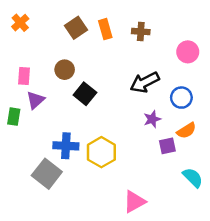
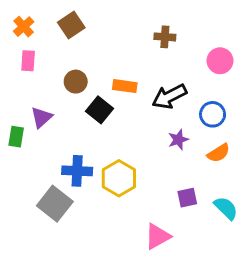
brown square: (76, 28) -> (71, 25), moved
orange rectangle: (105, 29) -> (125, 86), moved, turned -66
pink rectangle: (24, 76) -> (28, 61), moved
purple square: (167, 146) -> (187, 198), moved

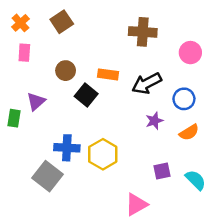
brown cross: (165, 37) -> (143, 32), size x1.5

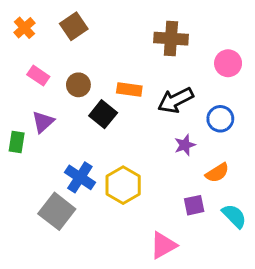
pink rectangle: (24, 53) -> (38, 76), moved, turned -60
orange semicircle: (189, 132) -> (217, 173), moved
blue cross: (67, 148) -> (80, 177), turned 30

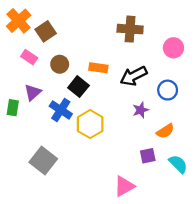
brown square: (74, 26) -> (46, 31), moved
orange cross: (24, 28) -> (19, 21), size x1.5
blue cross: (80, 177) -> (61, 110), moved
yellow hexagon: (123, 185) -> (90, 124), moved

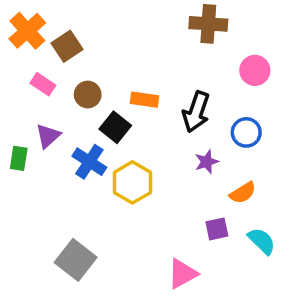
brown cross: (130, 29) -> (208, 24), moved
black arrow: (134, 76) -> (196, 112), turned -44
gray square: (43, 160) -> (76, 260), moved

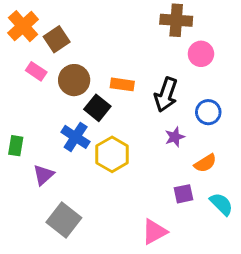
pink circle: (255, 70) -> (201, 54), moved
brown circle: (88, 95) -> (74, 80), size x1.4
purple triangle: (48, 136) -> (43, 175), moved
green rectangle: (19, 158) -> (16, 146), moved

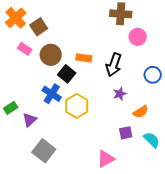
blue circle: (208, 112) -> (153, 75), moved
green rectangle: (16, 146) -> (11, 108), moved, turned 48

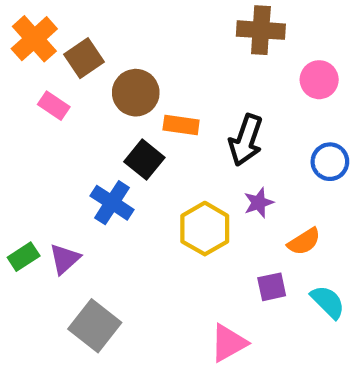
pink circle: (138, 37) -> (319, 80), moved
brown circle: (51, 55) -> (136, 93), moved
yellow hexagon: (77, 106) -> (205, 229), moved
green rectangle: (11, 108) -> (24, 257), moved

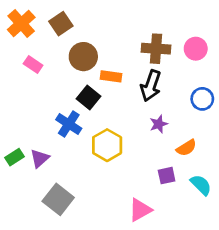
brown cross: (261, 30) -> (156, 49), moved
brown square: (84, 58) -> (61, 24), moved
yellow hexagon: (205, 229) -> (107, 145), moved

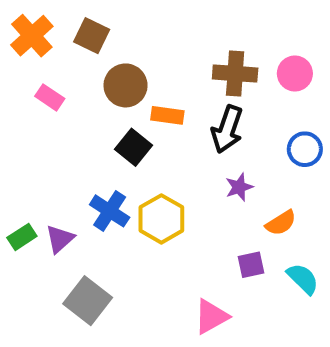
brown square: (61, 24) -> (92, 36), turned -30
blue cross: (69, 124) -> (110, 211), moved

